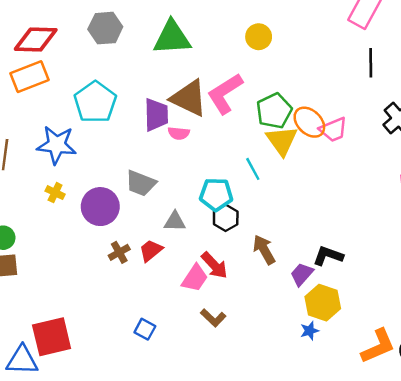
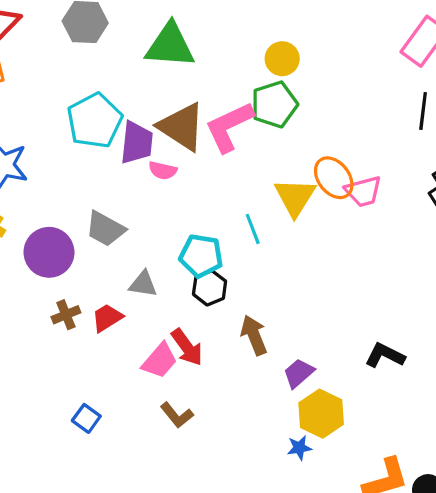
cyan pentagon: (95, 102) -> (95, 121), moved
green pentagon: (274, 111) -> (274, 104), moved
black L-shape: (328, 256) -> (385, 355), moved

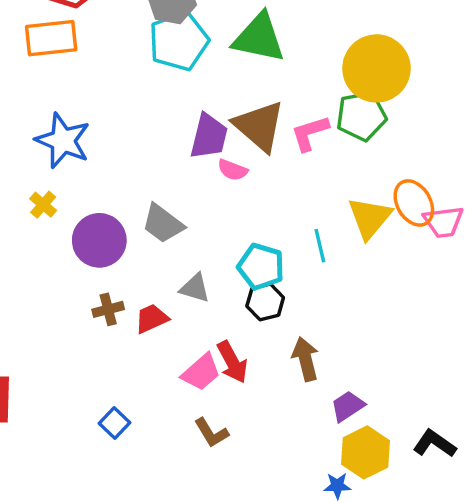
yellow circle: (282, 59) -> (376, 68), size x1.8
cyan pentagon: (95, 121) -> (179, 41), moved
pink L-shape: (229, 127) -> (310, 133), size x0.7
black L-shape: (385, 355) -> (435, 444), moved

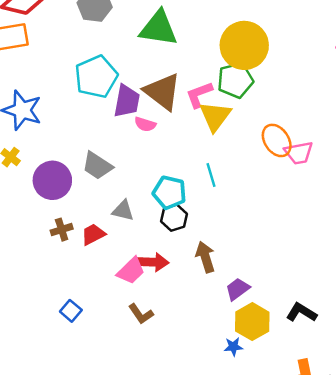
cyan pentagon: (179, 41) -> (96, 77), moved
yellow triangle: (370, 218) -> (215, 116), moved
red arrow: (232, 362) -> (153, 262), turned -56

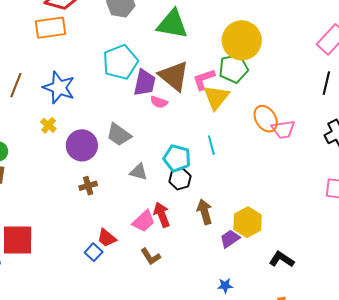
red trapezoid: (93, 234) -> (107, 238), moved, turned -115
red arrow: (153, 262) -> (162, 215), turned -115
yellow hexagon: (252, 322) -> (248, 222), moved

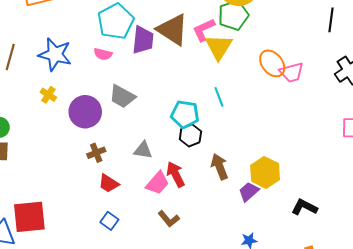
pink semicircle: (159, 102) -> (103, 54), moved
gray triangle: (139, 172) -> (143, 150), moved
red trapezoid: (107, 238) -> (109, 183), moved

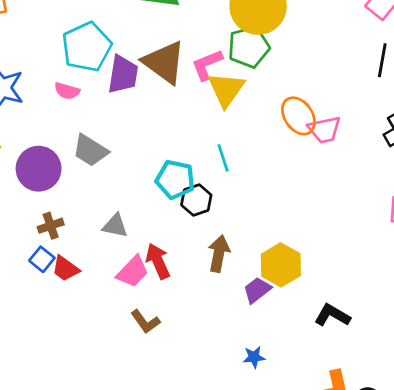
black hexagon: (190, 135) -> (196, 200), moved
brown arrow: (219, 167) -> (219, 254), turned 30
blue square: (109, 221) -> (42, 259), moved

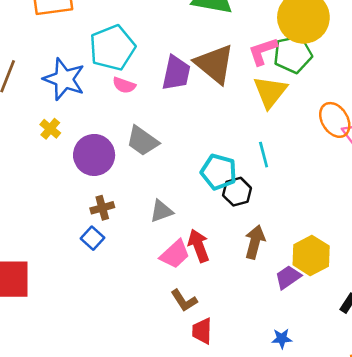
cyan pentagon: (87, 47) -> (112, 48), moved
pink L-shape: (207, 65) -> (263, 51), moved
gray triangle: (115, 226) -> (161, 211), turned -35
red trapezoid: (65, 269) -> (202, 331), moved, turned 52

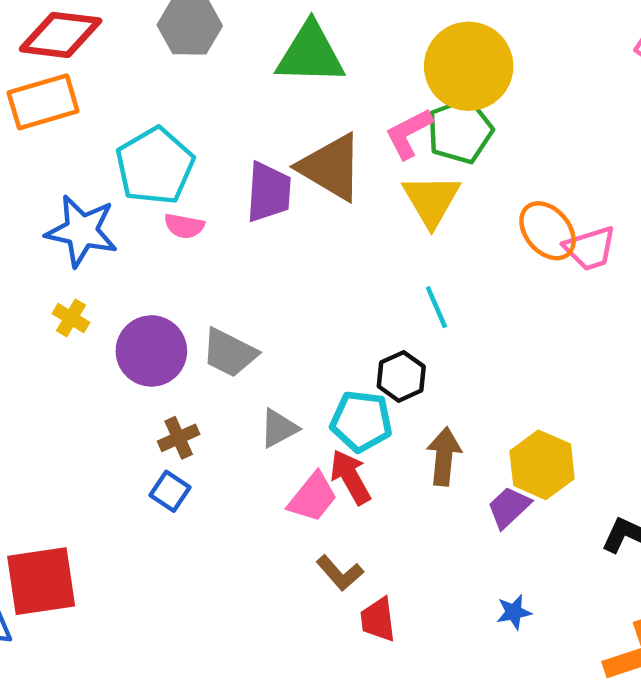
gray trapezoid: (142, 141) -> (229, 353), moved
cyan pentagon: (219, 172) -> (361, 421), moved

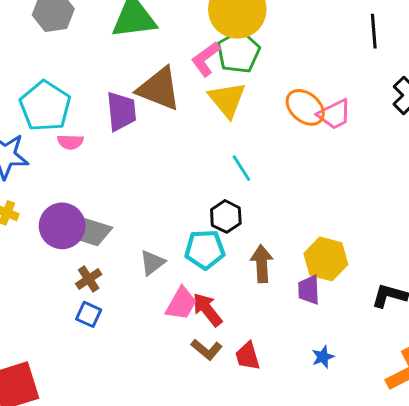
gray trapezoid: (229, 353) -> (93, 231), moved
red arrow: (350, 477) -> (207, 310), moved
purple trapezoid: (509, 507) -> (309, 290), turned -40
red trapezoid: (378, 620) -> (247, 356), moved

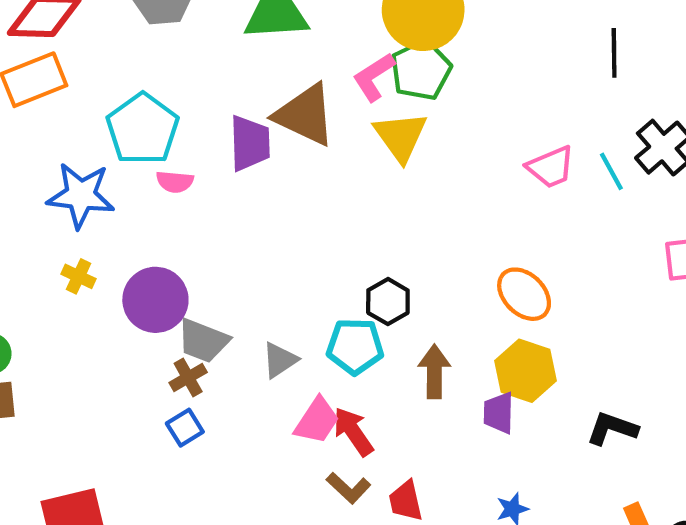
orange ellipse: (305, 107) -> (524, 294), moved
cyan line: (241, 168) -> (611, 171), moved
gray trapezoid: (93, 231) -> (203, 341), moved
blue square: (89, 314) -> (185, 428), turned 30

